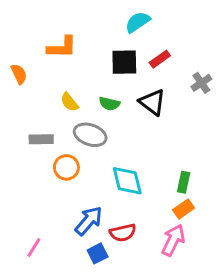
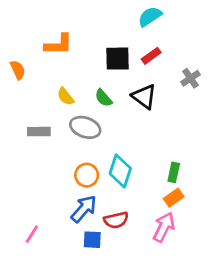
cyan semicircle: (138, 22) -> (150, 16), moved
green semicircle: (109, 104) -> (103, 98), turned 36
orange circle: (66, 167) -> (87, 175), moved
cyan diamond: (127, 181) -> (120, 171), turned 32
blue square: (98, 253) -> (92, 240), turned 30

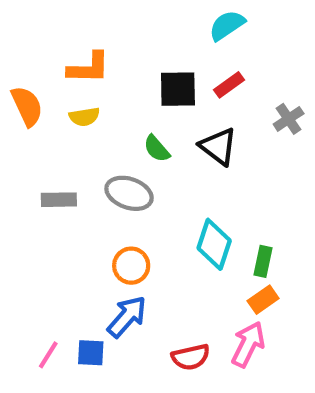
orange semicircle: (18, 70) -> (27, 106), size x1.4
yellow semicircle: (66, 97) -> (84, 117), moved, turned -60
cyan diamond: (120, 171) -> (214, 244), moved
red semicircle: (116, 220) -> (191, 357), moved
blue square: (92, 240) -> (91, 353), moved

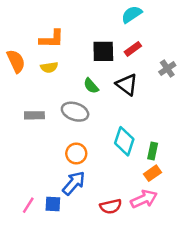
pink arrow: (248, 344) -> (144, 199), turned 40

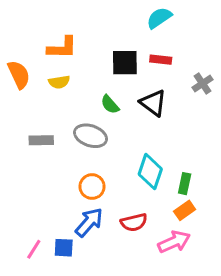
red rectangle: (133, 49) -> (161, 60), turned 42
red semicircle: (111, 206) -> (134, 222), moved

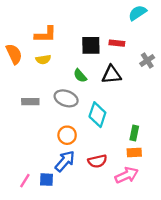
cyan semicircle: (159, 18) -> (137, 13), moved
black triangle: (153, 103) -> (111, 75), turned -42
cyan diamond: (150, 172) -> (97, 115), moved
orange rectangle: (185, 210) -> (134, 152), turned 32

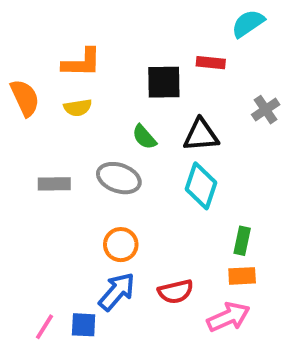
red rectangle: (117, 43) -> (211, 63), moved
cyan diamond: (97, 115) -> (201, 186), moved

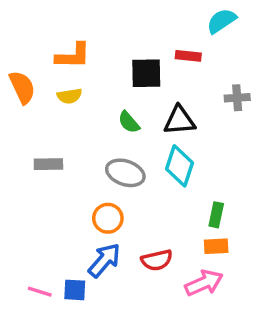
gray cross: (266, 110) -> (237, 98), turned 30
gray ellipse: (119, 178) -> (125, 173), moved
pink line: (44, 327) -> (40, 292), turned 75

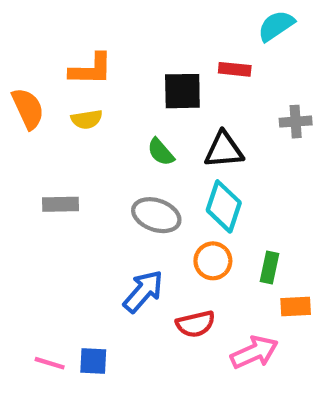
orange circle: (108, 218) -> (213, 261), moved
orange rectangle: (216, 246) -> (296, 307), moved
blue arrow: (104, 260) -> (143, 291), moved

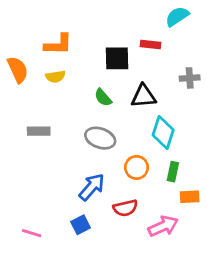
cyan diamond: (224, 206) -> (163, 132), moved
blue square: (93, 361) -> (81, 225), moved, turned -30

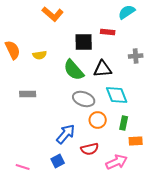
orange L-shape: (58, 44) -> (53, 14), moved, turned 40
green semicircle: (103, 98) -> (74, 70), size x1.6
cyan diamond: (163, 132) -> (117, 95), turned -40
gray ellipse: (100, 138) -> (84, 99), moved

